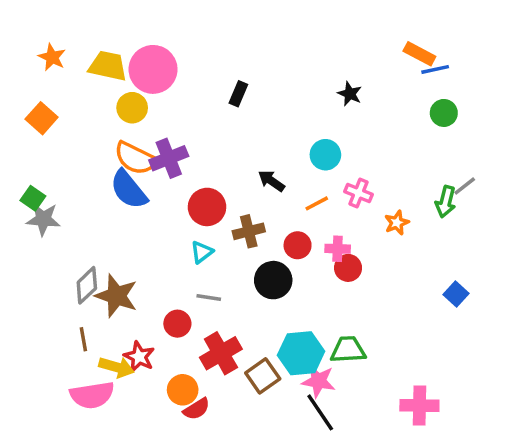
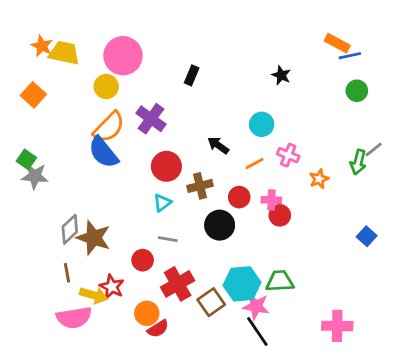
yellow trapezoid: (108, 66) -> (64, 53), moved
orange semicircle: (136, 158) -> (109, 127), turned -72
purple cross: (169, 158) -> (151, 119), moved, turned -32

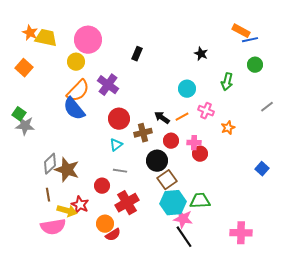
black arrow: (218, 145) -> (162, 118), moved
green arrow: (358, 162) -> (227, 82), moved
brown square: (211, 302) -> (167, 180), moved

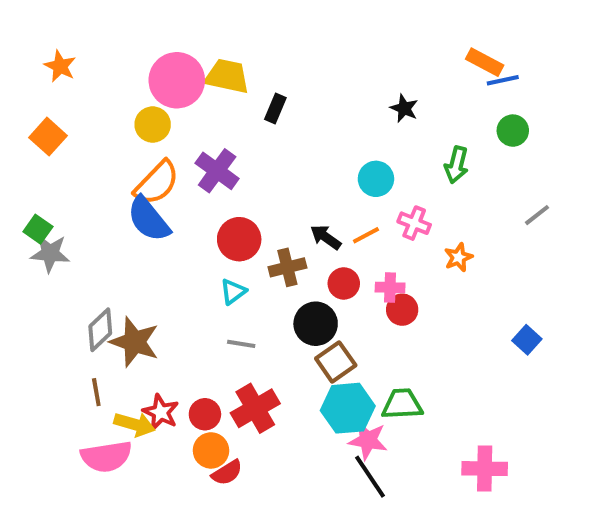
yellow trapezoid: (46, 38) -> (227, 76), moved
red circle: (102, 186) -> (205, 414), moved

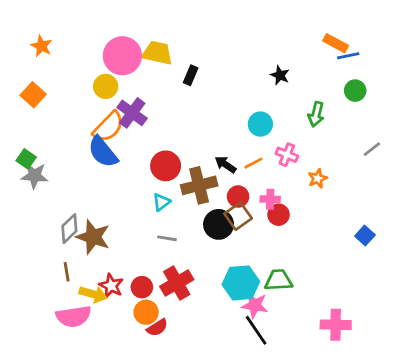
purple cross: (217, 171) -> (132, 113), moved
brown cross: (287, 267) -> (199, 185), size x1.4
brown square: (336, 362) -> (238, 216), moved

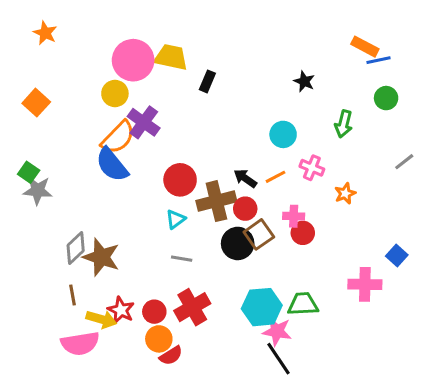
orange star: (42, 46) -> (45, 33), moved
red circle: (238, 197) -> (245, 209), moved
pink cross: (336, 325) -> (365, 284), moved

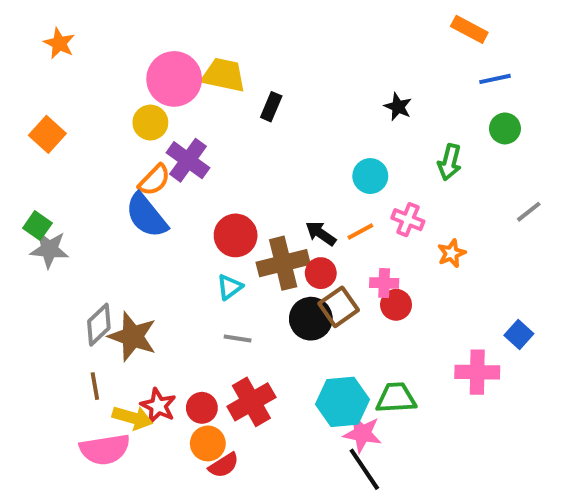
orange rectangle: (365, 47) -> (469, 29), moved
orange semicircle: (118, 137) -> (154, 180), size x0.7

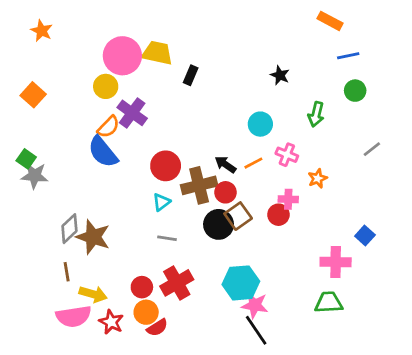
pink cross: (384, 283) -> (288, 199), moved
green trapezoid: (396, 398) -> (329, 302), moved
red star: (158, 406) -> (111, 322), moved

